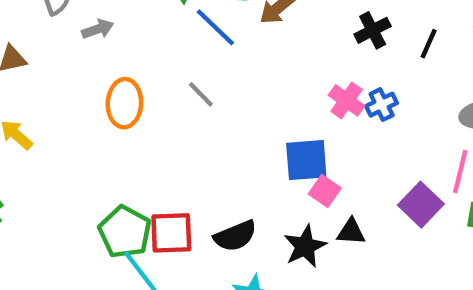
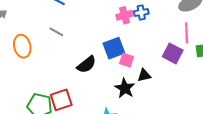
pink cross: (347, 100) -> (125, 15), turned -35
blue cross: (382, 105) -> (141, 12), turned 32
black semicircle: (235, 236) -> (86, 65), moved

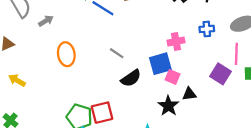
blue cross: (141, 12) -> (207, 29), moved
pink cross: (125, 15) -> (176, 41), moved
gray line: (56, 32) -> (117, 53), moved

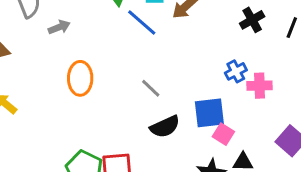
blue cross: (207, 29) -> (236, 71), moved, turned -32
pink cross: (176, 41) -> (260, 86), moved

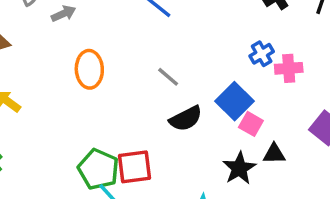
blue square: (209, 113) -> (234, 101), turned -36

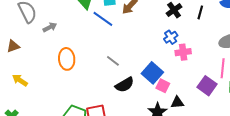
blue cross: (262, 54) -> (171, 37), moved

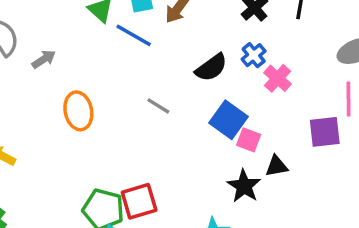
pink cross: (183, 52) -> (278, 78), turned -35
black semicircle: (125, 85) -> (211, 68), moved
purple square: (207, 86) -> (325, 132), turned -36

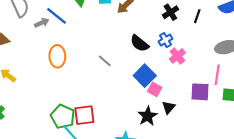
blue line: (134, 35) -> (57, 16), moved
black semicircle: (211, 68) -> (139, 43), turned 66
black triangle: (277, 166) -> (169, 107), turned -48

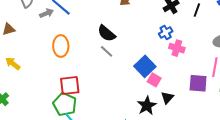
black semicircle: (139, 43) -> (107, 33), moved
pink cross: (177, 56) -> (177, 48), turned -35
red square: (84, 115) -> (70, 86), moved

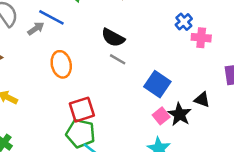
blue square: (145, 66) -> (157, 84), moved
pink square: (154, 80) -> (161, 116), moved, turned 32
black triangle: (167, 98) -> (202, 100), turned -40

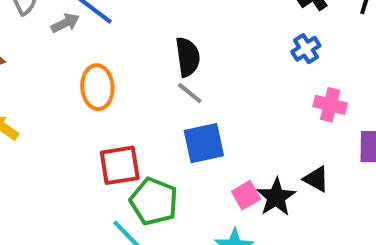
black semicircle: (113, 38) -> (188, 57), turned -135
pink cross: (201, 38) -> (330, 105), moved
blue square: (157, 84) -> (204, 143), moved, turned 35
green pentagon: (81, 133) -> (154, 201), moved

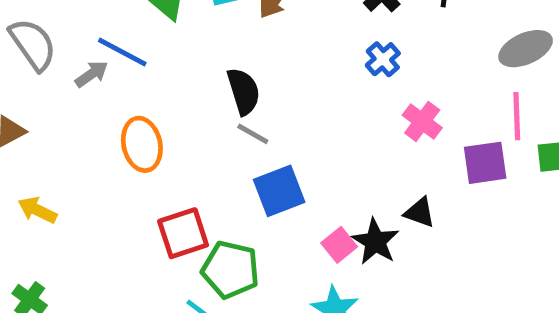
pink cross: (330, 105) -> (422, 121), turned 32

